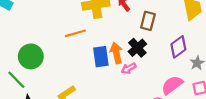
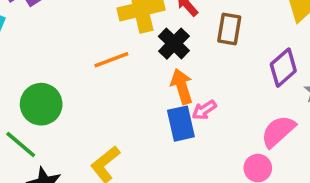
black cross: (137, 48) -> (174, 44), moved
blue rectangle: (101, 57) -> (181, 124), moved

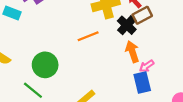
brown rectangle: (229, 29) -> (142, 15), moved, turned 54
blue rectangle: (181, 124) -> (142, 83), moved

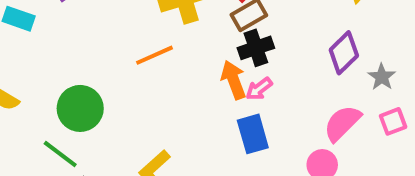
black cross: (127, 25) -> (256, 48), moved, turned 30
pink arrow: (147, 66) -> (259, 89), moved

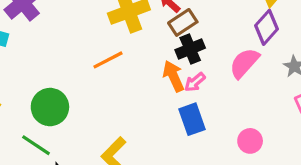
purple diamond: (344, 53) -> (267, 27), moved
pink semicircle: (342, 123) -> (244, 63), moved

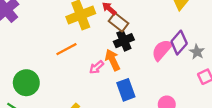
brown rectangle: (183, 22) -> (119, 22), turned 72
purple diamond: (267, 27) -> (179, 43), moved
pink arrow: (195, 82) -> (96, 67), moved

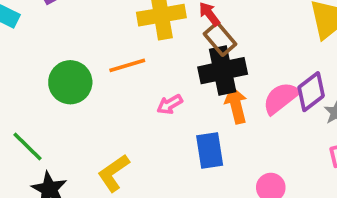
black cross: (124, 41) -> (223, 71), size x1.4
orange arrow: (113, 60) -> (236, 105), moved
green circle: (26, 83) -> (70, 82), moved

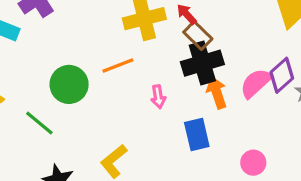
pink arrow: (170, 104) -> (158, 97), turned -65
green line: (27, 146) -> (39, 123), moved

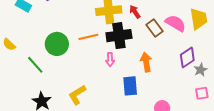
brown rectangle: (198, 35) -> (155, 28), moved
black cross: (202, 63) -> (119, 36), moved
pink semicircle: (256, 83) -> (176, 23), moved, turned 65

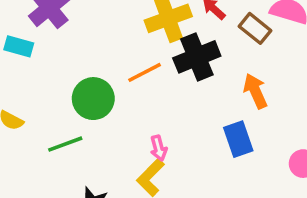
pink arrow: (110, 59) -> (159, 148), moved
green line: (35, 65) -> (65, 144), turned -54

